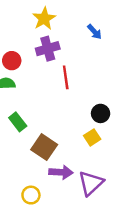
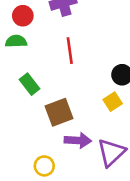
red line: (66, 77) -> (70, 51), moved
brown square: (44, 147) -> (59, 112), turned 35

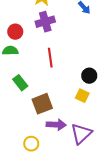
yellow square: (113, 102) -> (82, 96), turned -32

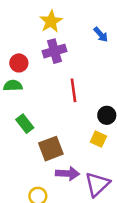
red line: (50, 58) -> (73, 90), moved

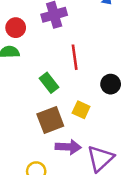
green rectangle: (25, 124) -> (49, 83), moved
yellow square: (98, 139) -> (81, 110), moved

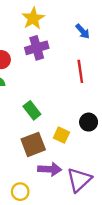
red line: (75, 57) -> (80, 71), moved
black circle: (111, 84) -> (89, 122), moved

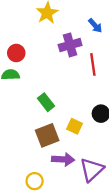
purple cross: (37, 48) -> (70, 45), moved

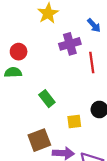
yellow square: (75, 126) -> (74, 122), turned -32
brown square: (47, 135) -> (39, 140), moved

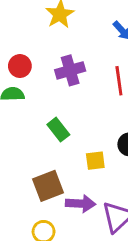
purple cross: (70, 44) -> (70, 70), moved

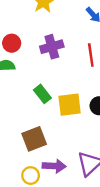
yellow square: (95, 161) -> (70, 105), moved, size x1.5
purple arrow: (81, 204) -> (54, 166), moved

